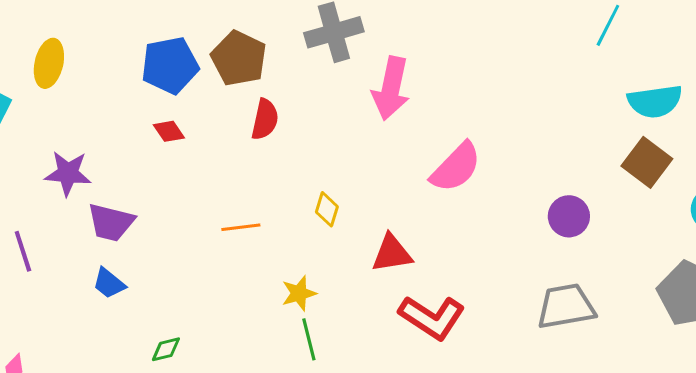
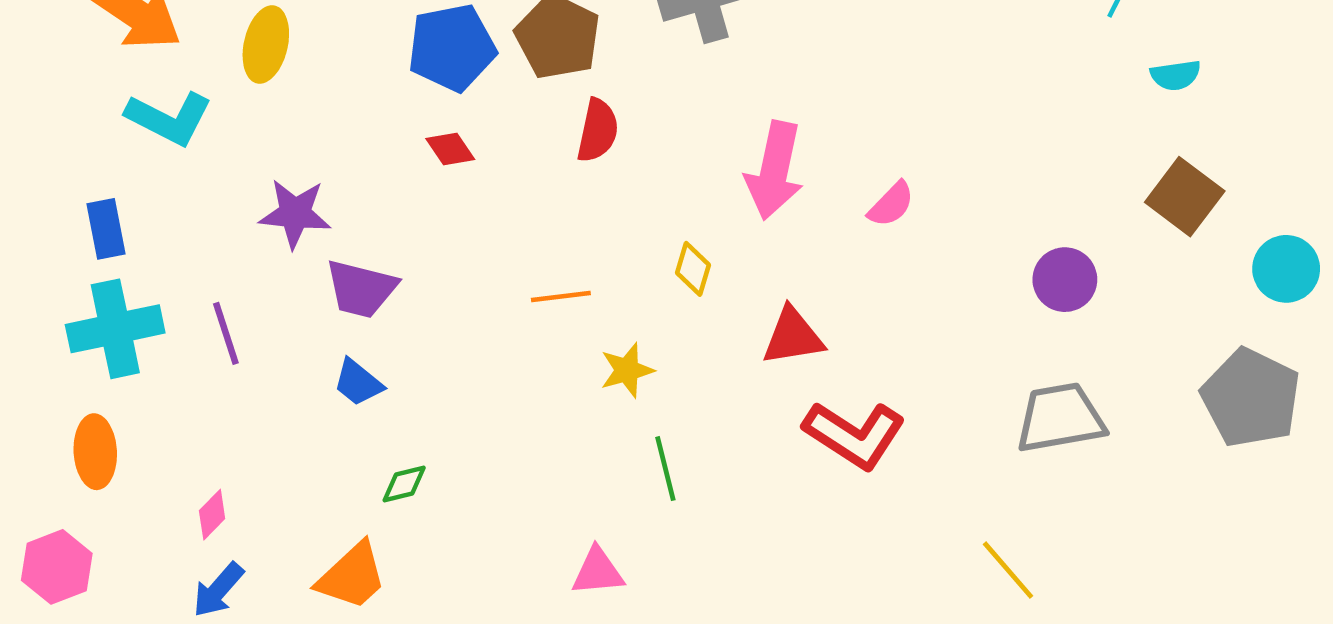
pink arrow: (391, 88) -> (774, 170), moved
cyan semicircle: (655, 101) -> (1175, 75), moved, size x0.6
pink semicircle: (456, 167) -> (891, 204), size x0.6
yellow star: (299, 293) -> (627, 370), moved
green diamond: (166, 349) -> (404, 484), moved

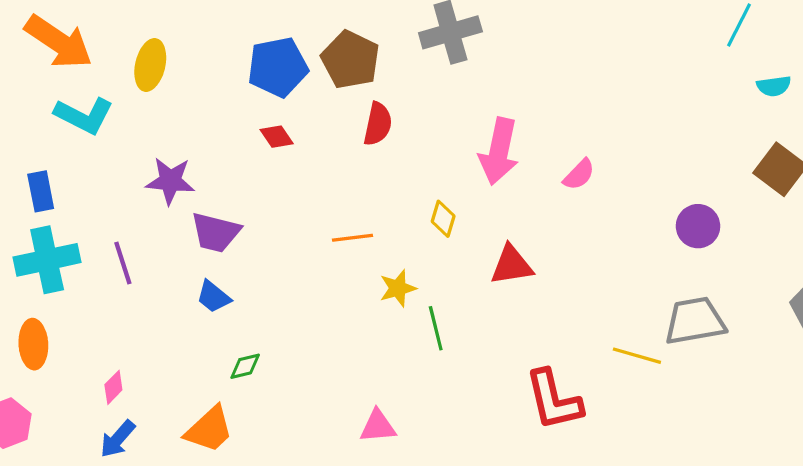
red L-shape: (854, 435) -> (554, 400), moved, turned 44
green line: (665, 469) -> (436, 328), moved
yellow line: (1008, 570) -> (637, 356), moved, turned -33

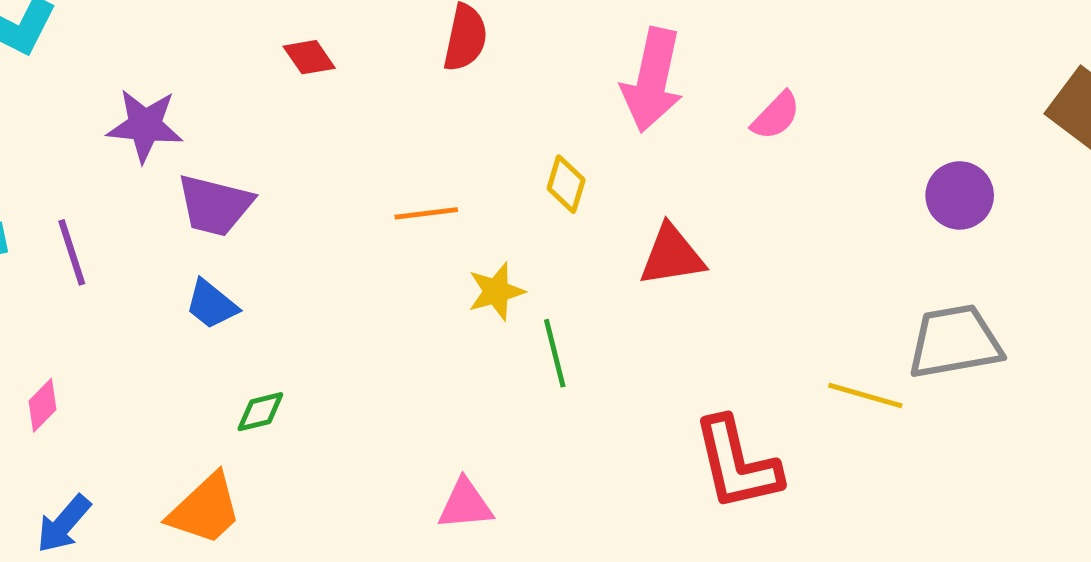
pink diamond: (113, 387) -> (42, 405), moved

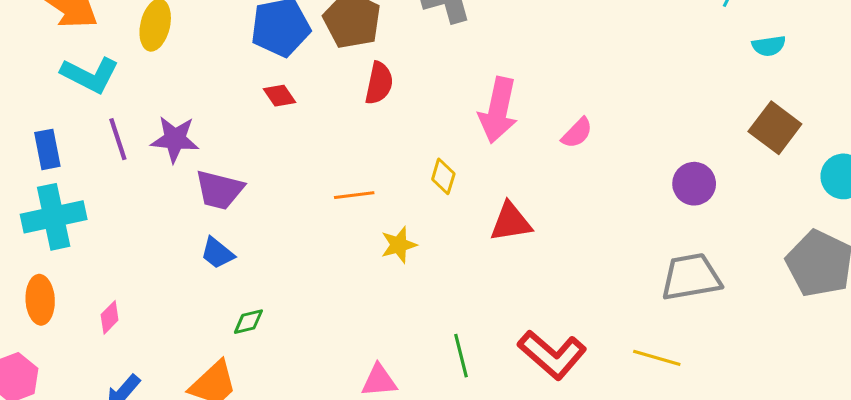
purple line: (72, 252) -> (118, 139), moved
green line: (555, 353) -> (461, 356), moved
yellow line: (865, 395) -> (657, 358), moved
red L-shape: (737, 464) -> (552, 355), turned -36

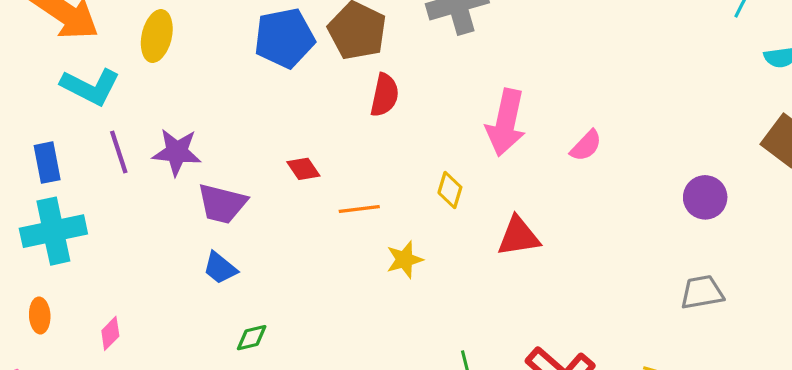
red diamond: (280, 96) -> (303, 169), moved
gray trapezoid: (691, 277) -> (702, 292), size x0.7
orange ellipse: (40, 300) -> (40, 315), size x0.7

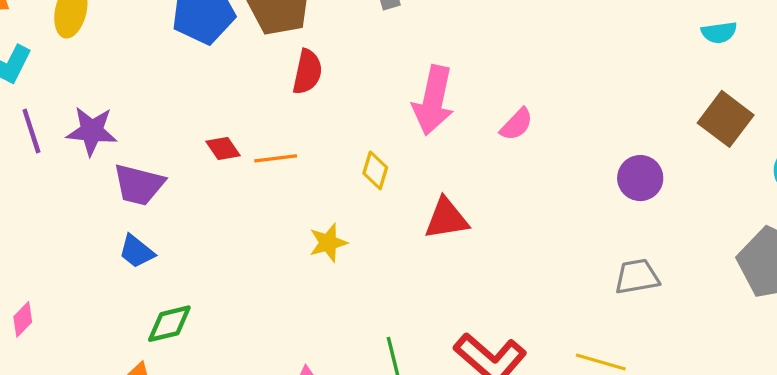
orange line: (359, 209) -> (276, 158), moved
green diamond: (252, 338) -> (169, 324), size x1.4

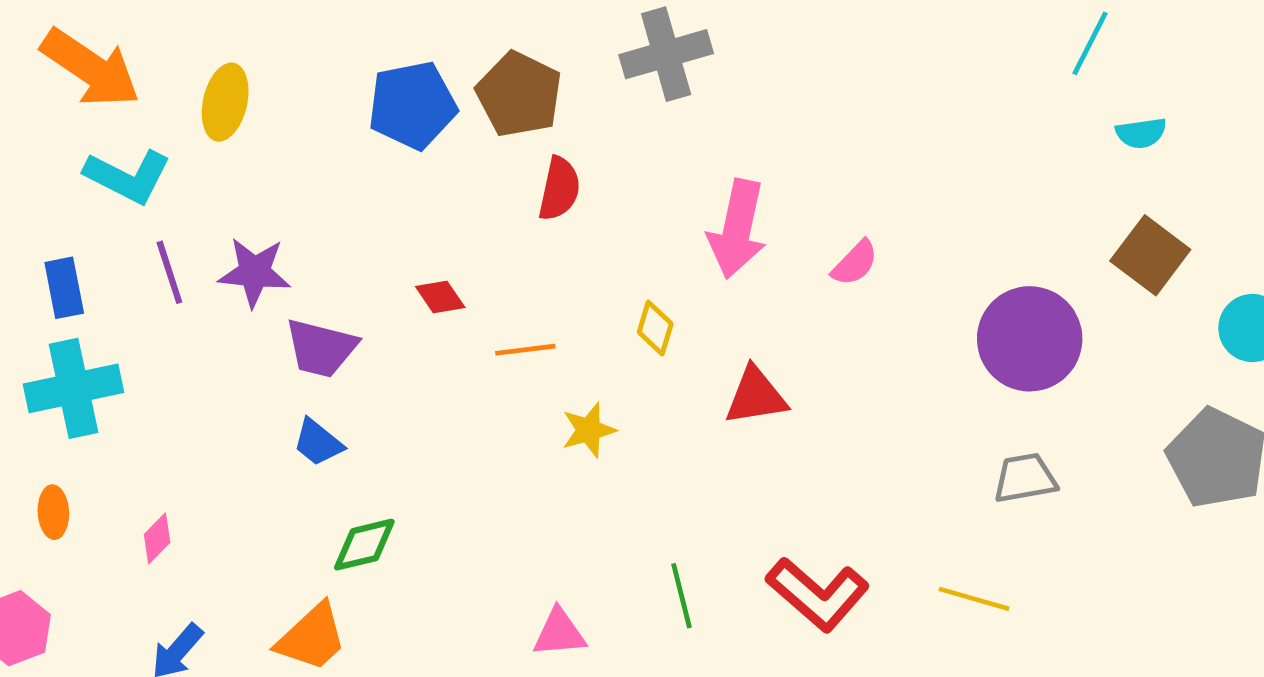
orange line: (276, 158) -> (525, 350), moved
purple circle: (640, 178) -> (1030, 339), size x1.6

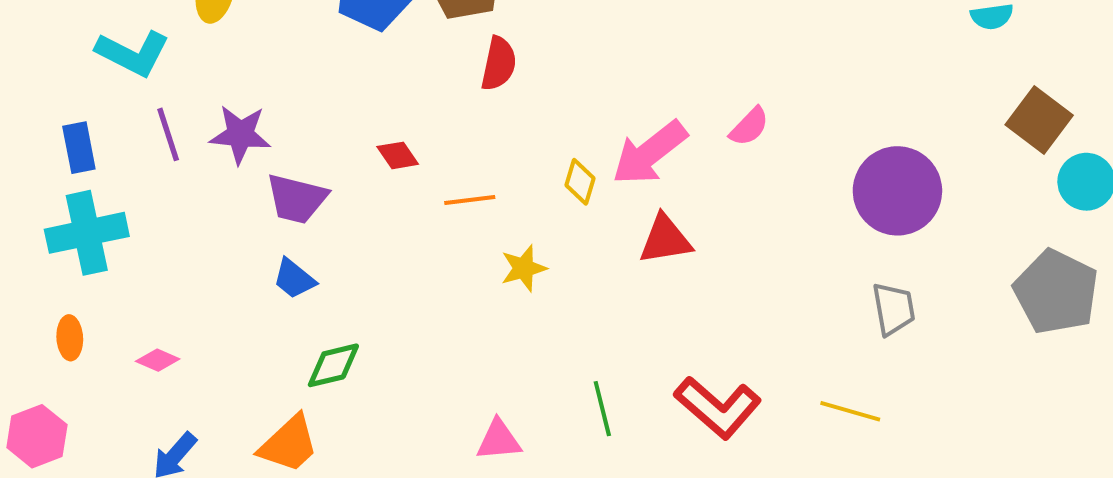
pink arrow: (737, 229) -> (650, 153), moved, turned 40
brown square: (1150, 255) -> (1039, 120), moved
gray trapezoid: (1025, 478) -> (894, 309), turned 90
pink diamond: (157, 538) -> (158, 360), turned 69

